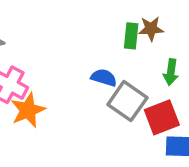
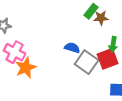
green rectangle: (131, 36) -> (91, 11), moved, turned 32
red square: (162, 117) -> (108, 59), moved

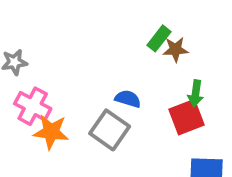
gray square: (87, 62) -> (110, 130), moved
orange star: (26, 68) -> (51, 132), turned 30

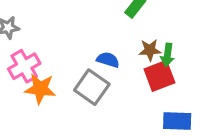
brown star: (175, 49) -> (150, 50), moved
pink cross: (33, 106) -> (24, 66), turned 32

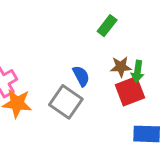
blue semicircle: (108, 60) -> (81, 76), turned 45

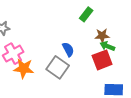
brown star: (121, 67) -> (102, 36), moved
green arrow: (138, 71) -> (107, 46), turned 104

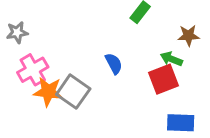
brown star: (102, 36) -> (188, 36), moved
gray square: (58, 67) -> (73, 92), moved

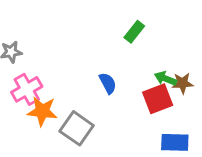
brown star: (188, 36) -> (183, 83), moved
gray square: (73, 92) -> (77, 128), moved

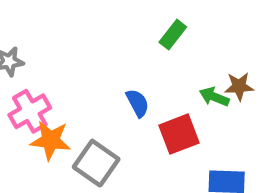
brown star: (183, 83) -> (239, 86), moved
red square: (158, 99) -> (179, 134), moved

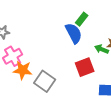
blue semicircle: (138, 103) -> (74, 33), moved, size x1.5

